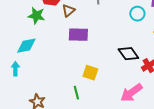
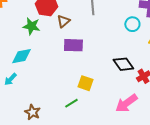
cyan arrow: (15, 69) -> (10, 79), turned -136
green line: (76, 93) -> (71, 103), turned 72

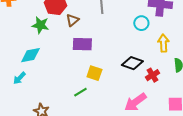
black diamond: (123, 64) -> (132, 63), turned -35
yellow square: (85, 83) -> (94, 73), moved
green line: (71, 103) -> (80, 92), moved

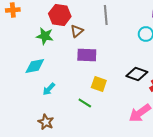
cyan arrow: (19, 78) -> (49, 89), moved
green line: (80, 92) -> (85, 103), turned 64

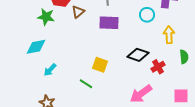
purple rectangle: (87, 55) -> (109, 23), moved

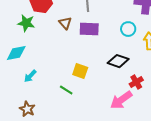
brown triangle: (78, 12) -> (65, 23), moved, turned -32
cyan circle: (147, 15) -> (128, 29), moved
red cross: (158, 67) -> (136, 82), moved

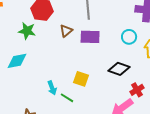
brown triangle: (65, 23) -> (66, 31), turned 32
cyan arrow: (30, 76) -> (52, 88), moved, turned -64

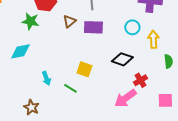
cyan arrow: (52, 88) -> (46, 78), moved

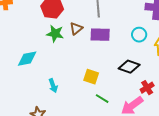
green star: (30, 21) -> (55, 34), moved
green line: (70, 88) -> (102, 99), moved

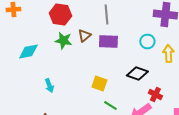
cyan diamond: (27, 59) -> (28, 52), moved
cyan arrow: (53, 86) -> (49, 86), moved
red cross: (147, 88) -> (155, 94), turned -32

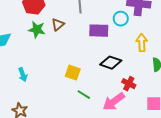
purple rectangle: (108, 42) -> (99, 31), moved
cyan circle: (147, 42) -> (121, 19), moved

